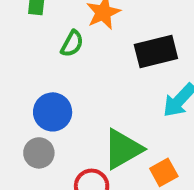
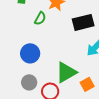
gray circle: (39, 153) -> (29, 82), moved

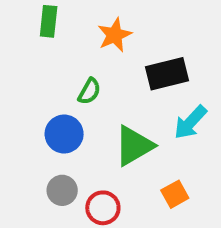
green semicircle: (40, 18) -> (89, 91), moved
green triangle: (66, 72) -> (134, 146), moved

